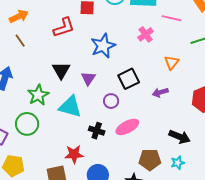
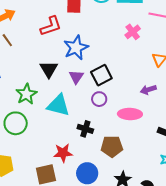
blue star: (103, 46) -> (76, 48), moved
black square: (129, 79) -> (101, 75), moved
pink ellipse: (127, 127) -> (130, 114), moved, turned 30
brown pentagon: (150, 160) -> (112, 146), moved

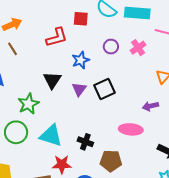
blue star: (76, 48) -> (81, 60), size x0.7
purple circle: (99, 99) -> (111, 47), moved
cyan triangle: (58, 105) -> (51, 136), moved

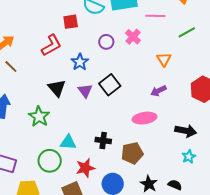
green circle: (16, 132) -> (50, 161), moved
cyan triangle: (51, 136) -> (68, 142), size x0.7

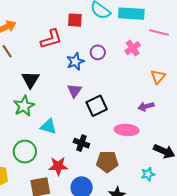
purple circle: (106, 42) -> (98, 52), moved
black square: (110, 85) -> (97, 106), moved
black triangle: (57, 88) -> (31, 80), moved
cyan triangle: (68, 142) -> (48, 126), moved
cyan star: (189, 157) -> (148, 174), moved

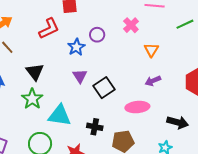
orange triangle: (158, 77) -> (151, 50), moved
cyan triangle: (48, 126) -> (60, 115), size x1.4

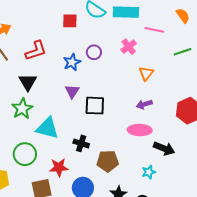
red L-shape: (49, 29) -> (36, 51), moved
black square: (104, 88) -> (95, 106), turned 30
pink ellipse: (137, 107) -> (140, 130), moved

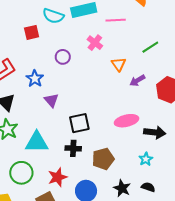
green line: (182, 52) -> (150, 47), moved
blue star: (72, 62) -> (35, 79), moved
purple arrow: (144, 104) -> (137, 81), moved
black square: (95, 106) -> (79, 123), moved

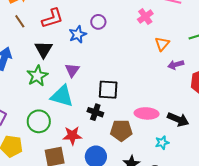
purple circle: (63, 57) -> (98, 22), moved
purple triangle: (51, 100) -> (72, 70), moved
pink ellipse: (127, 121) -> (147, 113), moved

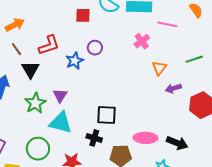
black triangle: (44, 49) -> (31, 70), moved
purple triangle: (72, 70) -> (60, 96), moved

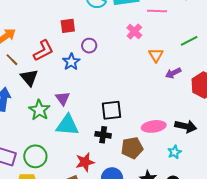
red square: (83, 15) -> (68, 26), moved
green circle: (38, 149) -> (35, 156), moved

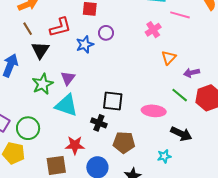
green line: (189, 41) -> (180, 95), moved, turned 54
purple arrow: (173, 73) -> (192, 73), moved
pink ellipse: (154, 126) -> (154, 111), moved

